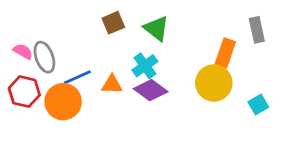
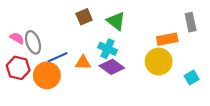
orange rectangle: (225, 53) -> (167, 39), turned 60
cyan cross: (145, 66) -> (108, 49), turned -30

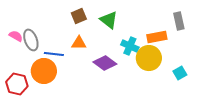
cyan cross: (108, 49) -> (130, 46), moved
blue line: (57, 57) -> (54, 54), turned 30
orange triangle: (83, 63) -> (79, 43), moved
red hexagon: (18, 68) -> (17, 84), moved

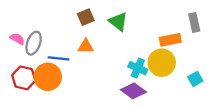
gray ellipse: (31, 40) -> (34, 43), turned 40
cyan cross: (130, 46) -> (138, 68), moved
purple diamond: (105, 63) -> (133, 91), moved
red hexagon: (17, 84) -> (24, 78), moved

